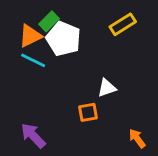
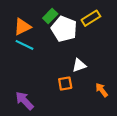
green rectangle: (49, 21) -> (50, 16), moved
white pentagon: (63, 39) -> (64, 29), moved
orange arrow: (137, 138) -> (102, 90), moved

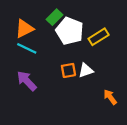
yellow rectangle: (91, 18) -> (99, 37), moved
orange square: (65, 84) -> (68, 70), moved
purple arrow: (24, 101) -> (27, 81), moved

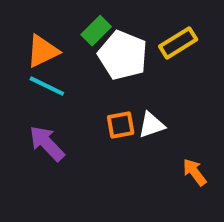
yellow rectangle: (99, 37) -> (178, 43), moved

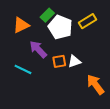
cyan line: (47, 86) -> (23, 69), moved
purple arrow: (47, 143) -> (38, 49), moved
orange arrow: (195, 172) -> (95, 84), size x1.5

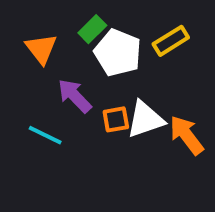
orange triangle: (21, 25) -> (41, 49), turned -42
white triangle: (74, 61) -> (145, 119), size x1.5
orange arrow: (95, 84) -> (187, 135), moved

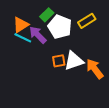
orange triangle: (41, 49) -> (21, 25), turned 36
purple arrow: (75, 96) -> (38, 35), moved
cyan line: (45, 135) -> (23, 38), moved

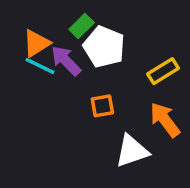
yellow rectangle: (87, 21) -> (163, 71), moved
white triangle: (74, 61) -> (132, 151), moved

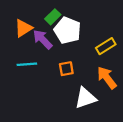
cyan line: (40, 66) -> (27, 64), moved, turned -30

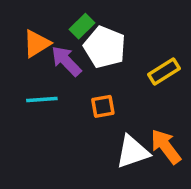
orange arrow: (107, 78) -> (166, 147), moved

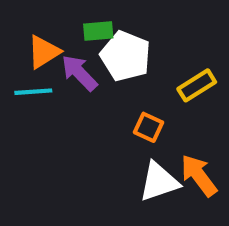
green rectangle: (82, 26) -> (98, 31), turned 40
cyan line: (42, 99) -> (33, 92), moved
orange square: (103, 106) -> (149, 127), moved, turned 35

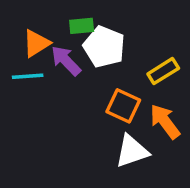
orange square: (149, 127) -> (123, 106), size x1.4
orange arrow: (199, 175) -> (165, 122), moved

